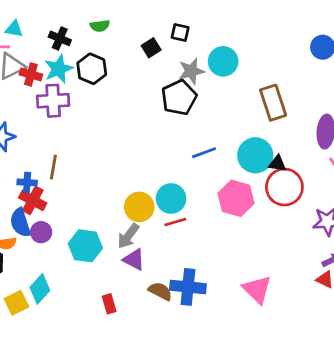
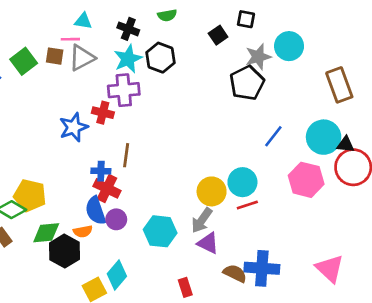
red cross: (31, 74) -> (103, 113), moved
blue line: (204, 153) -> (273, 136), turned -30

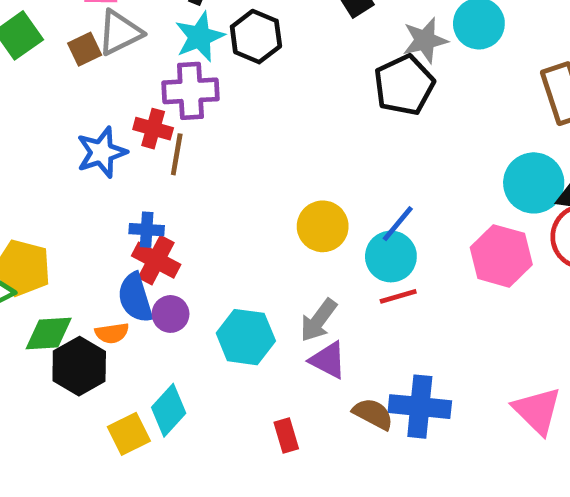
brown square: (55, 56) -> (85, 49), moved, turned -36
blue line: (273, 136) -> (398, 224), moved
brown line: (126, 155) -> (177, 154), moved
yellow circle: (212, 191) -> (323, 226), moved

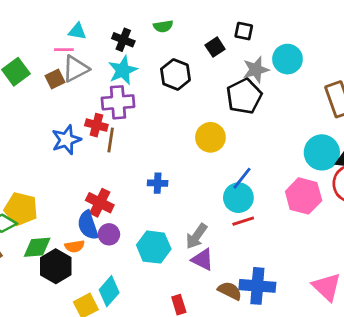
black hexagon: (256, 37) -> (176, 74), moved
yellow circle: (323, 226) -> (210, 137), moved
blue cross: (147, 230) -> (158, 183), moved

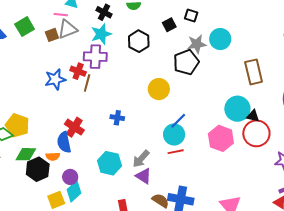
purple circle: (109, 234) -> (70, 177), moved

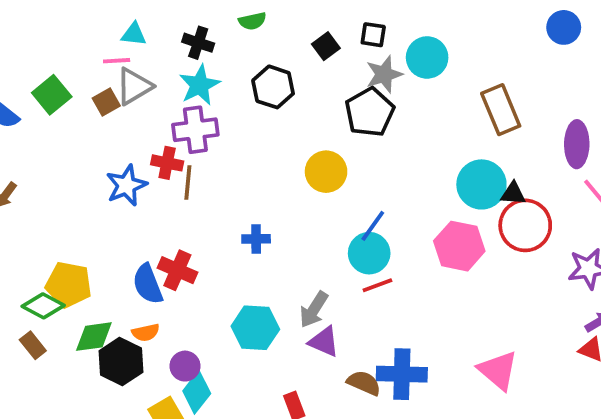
black square: (191, 15) -> (373, 35), moved
blue semicircle: (64, 142) -> (148, 284), moved

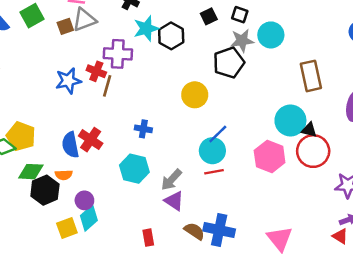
cyan star: (200, 85) -> (146, 28), moved
cyan hexagon: (255, 328) -> (134, 169), moved

